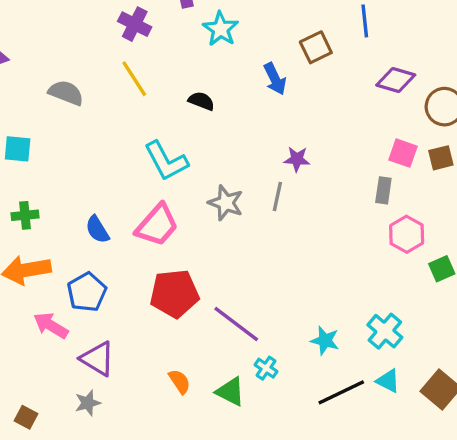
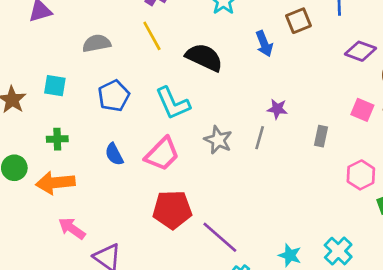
gray semicircle: (66, 93) -> (97, 43), turned -36
black semicircle: (201, 101) -> (204, 57), size x1.8
gray rectangle: (383, 190) -> (321, 136), moved
blue pentagon: (87, 292) -> (114, 96), moved

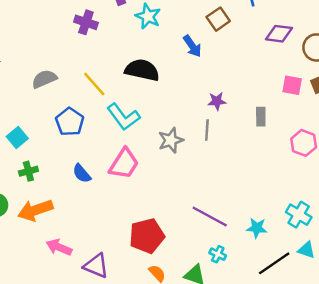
yellow line: (152, 36) -> (94, 84), moved
cyan square: (55, 86) -> (17, 138), moved, turned -36
gray star: (218, 140) -> (171, 140), turned -30
red pentagon: (172, 210) -> (147, 236), moved
purple line: (220, 237) -> (210, 217), moved

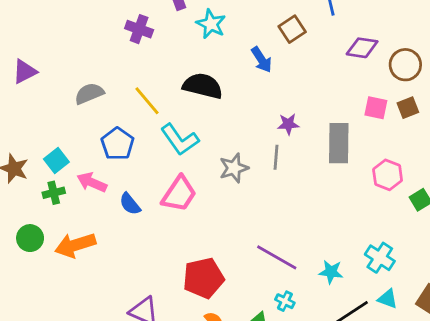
gray rectangle: (261, 117) -> (339, 143), size x1.8
green cross: (28, 171) -> (54, 193), moved
pink arrow: (59, 247) -> (92, 182), moved

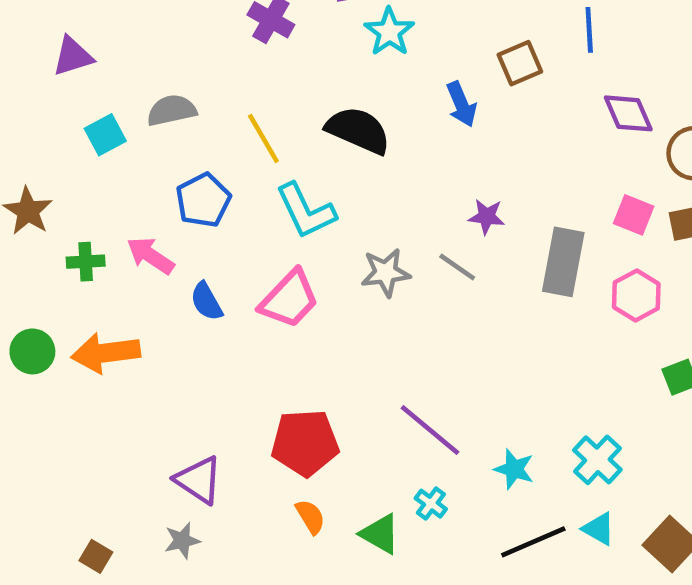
purple diamond: (362, 48) -> (628, 113), turned 48
gray line: (276, 157) -> (457, 267), turned -70
cyan square: (56, 161) -> (105, 135), moved
pink hexagon: (388, 175) -> (636, 295), moved
green circle: (30, 238) -> (32, 351), moved

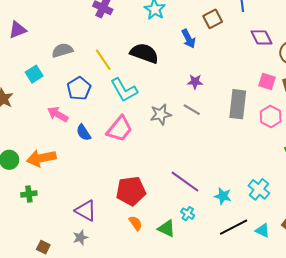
cyan square: (105, 135) -> (34, 74), moved
purple star: (487, 217) -> (195, 82), moved
green cross: (86, 262) -> (29, 194), moved
cyan triangle: (599, 529) -> (262, 230), moved

